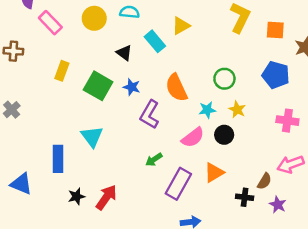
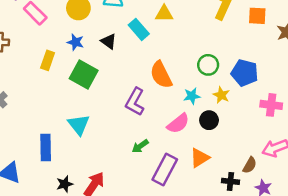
yellow triangle: (181, 26) -> (164, 14), turned 30
blue pentagon: (276, 75) -> (245, 73), moved
blue star: (132, 87) -> (75, 42), moved

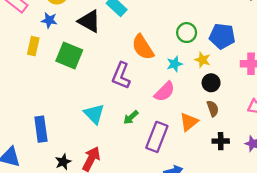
black triangle: (109, 41) -> (89, 21), size x1.5
blue star: (75, 42) -> (49, 20), moved
black circle: (209, 120) -> (211, 83), moved
cyan triangle: (79, 125) -> (94, 114), moved
brown semicircle: (250, 165) -> (213, 109), moved, turned -42

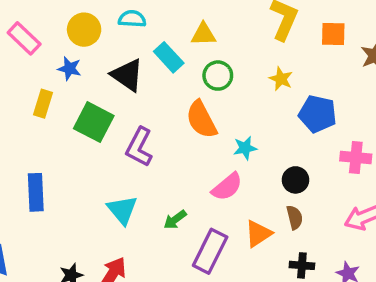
green circle: (187, 33) -> (218, 76), moved
yellow star: (203, 60) -> (281, 79), moved
purple L-shape: (121, 76) -> (139, 147), moved
blue rectangle: (41, 129) -> (36, 192), moved

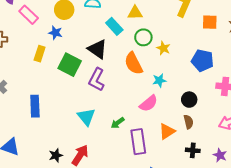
orange square: (333, 34) -> (210, 22), moved
black triangle: (127, 75) -> (97, 49), moved
yellow star: (281, 79) -> (163, 48), moved
purple rectangle: (210, 251) -> (138, 142), turned -35

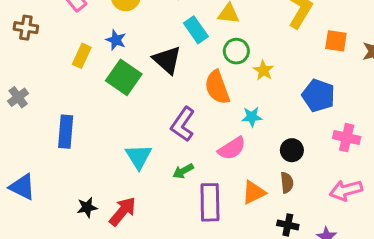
blue star: (55, 33) -> (116, 40), moved
purple L-shape: (97, 80) -> (183, 124), moved

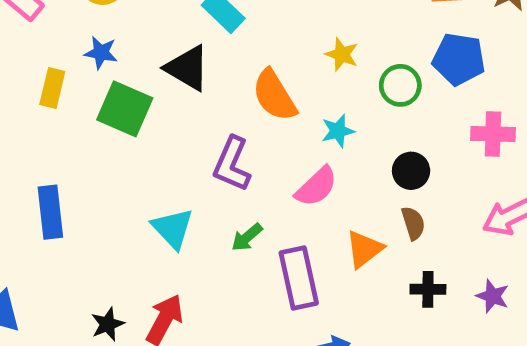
green circle: (236, 51) -> (400, 85), moved
blue pentagon: (318, 95) -> (459, 59), moved

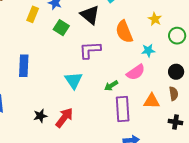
green square: (125, 109) -> (61, 28), size x0.7
purple L-shape: (232, 164) -> (90, 50), moved, turned 55
green arrow: (247, 237) -> (111, 86), moved
orange triangle: (364, 249) -> (152, 101), turned 30

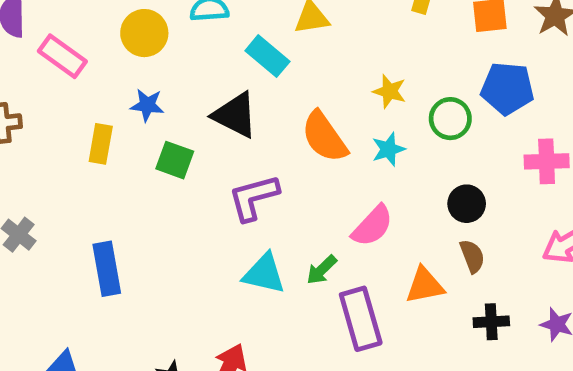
cyan star: (148, 51) -> (388, 149), moved
cyan triangle: (73, 80) -> (264, 274), moved, turned -30

